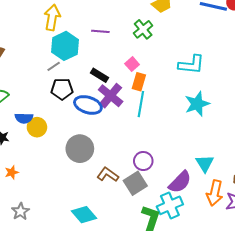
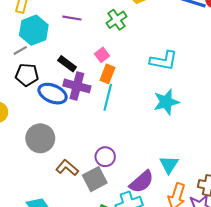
purple cross: (111, 96) -> (77, 86), turned -30

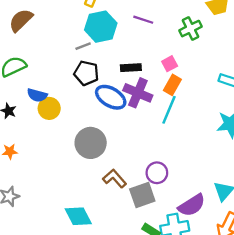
black rectangle: (67, 64) -> (131, 68), turned -48

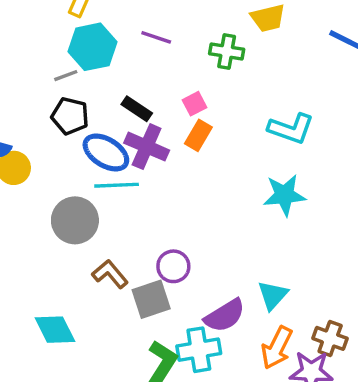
green cross: (191, 29) -> (227, 52), turned 35
black rectangle: (131, 68) -> (137, 109), turned 36
cyan line: (169, 110) -> (117, 185), moved, turned 64

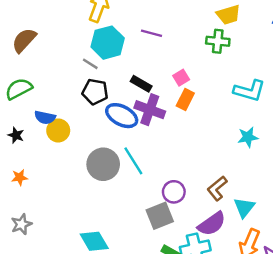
green cross: (227, 52) -> (218, 41), moved
gray line: (66, 76) -> (90, 64), turned 56
cyan line: (117, 185) -> (133, 161), moved, turned 64
cyan star: (284, 195) -> (248, 137), size x0.7
brown L-shape: (110, 274) -> (217, 188), moved, turned -85

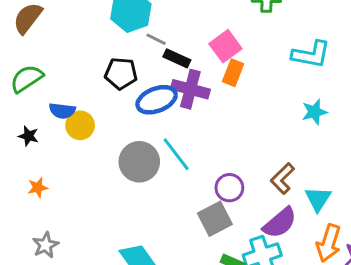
gray line: (90, 64) -> (156, 39), moved
pink square: (181, 78) -> (225, 46), size x1.5
blue ellipse: (122, 116) -> (157, 100), turned -44

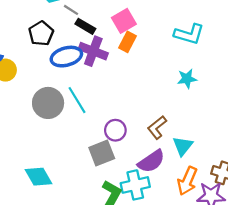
black pentagon: (121, 73) -> (41, 33), turned 30

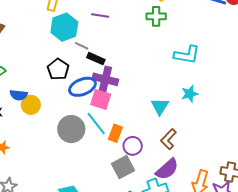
pink square: (124, 21) -> (101, 99), moved, turned -35
orange rectangle: (127, 42) -> (115, 133), moved
cyan triangle: (183, 146) -> (160, 106), moved

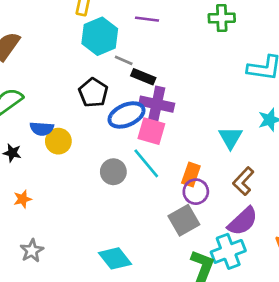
gray circle: (71, 129) -> (113, 172), size x0.7
orange rectangle: (115, 133) -> (191, 174), moved

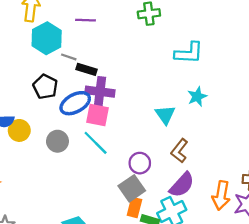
gray circle: (113, 172) -> (57, 141), moved
orange rectangle: (191, 174) -> (134, 207), moved

